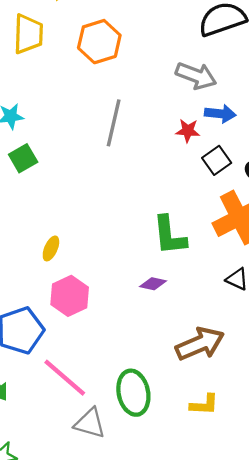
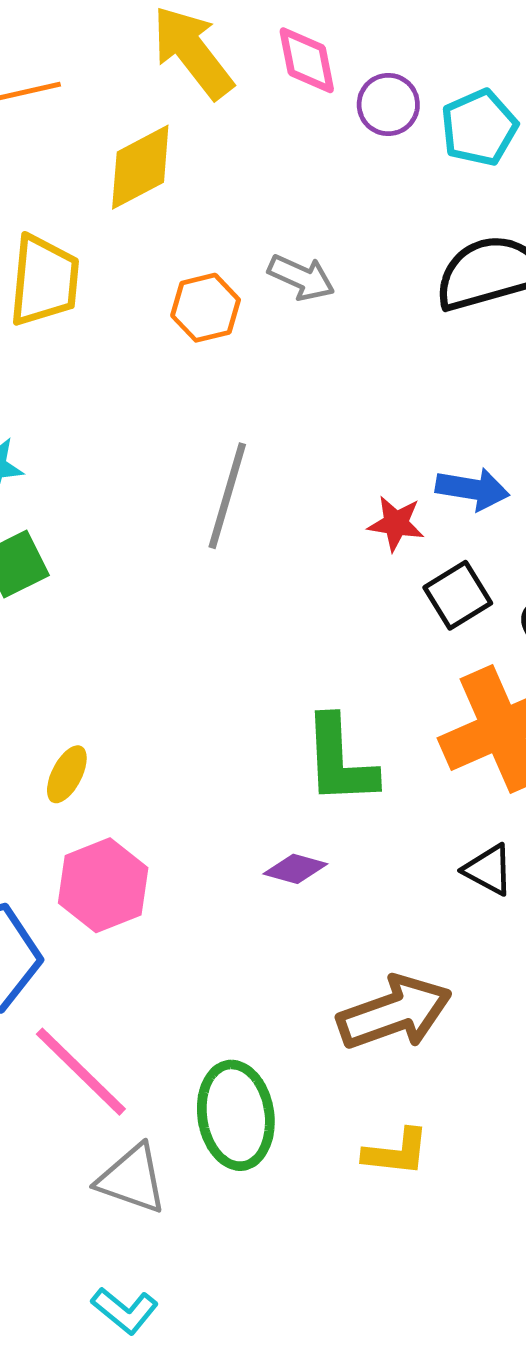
orange hexagon: (99, 42) -> (206, 308), size x0.7
gray arrow: (196, 76) -> (301, 277), moved, size x0.7

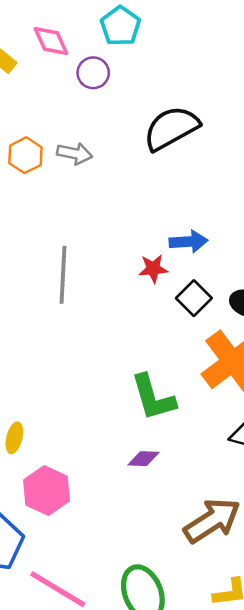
purple circle: (388, 105) -> (93, 73), moved
cyan pentagon: (479, 128) -> (120, 26), moved
orange hexagon: (206, 308) -> (25, 155), moved

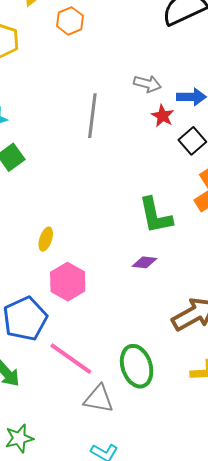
gray arrow: (75, 153) -> (147, 84), moved
red star: (153, 269) -> (163, 116), turned 30

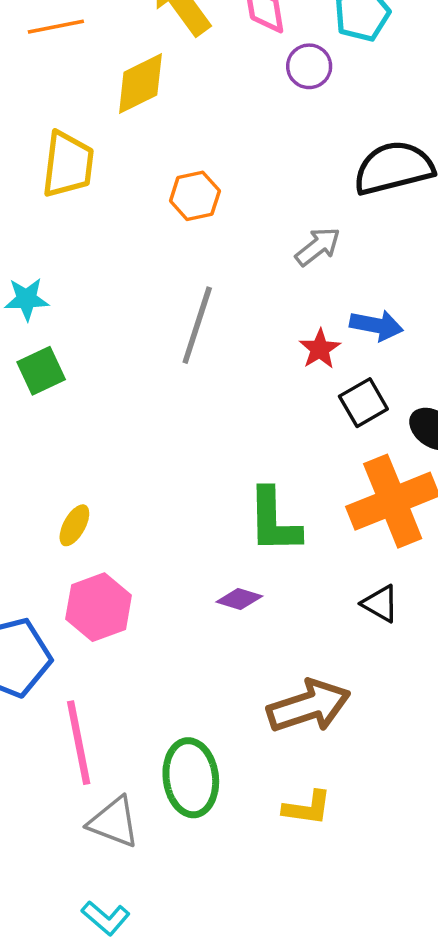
orange hexagon: (70, 21) -> (195, 196), moved
gray arrow: (147, 84) -> (318, 247), moved, turned -64
pink line: (71, 359) -> (79, 743), turned 33

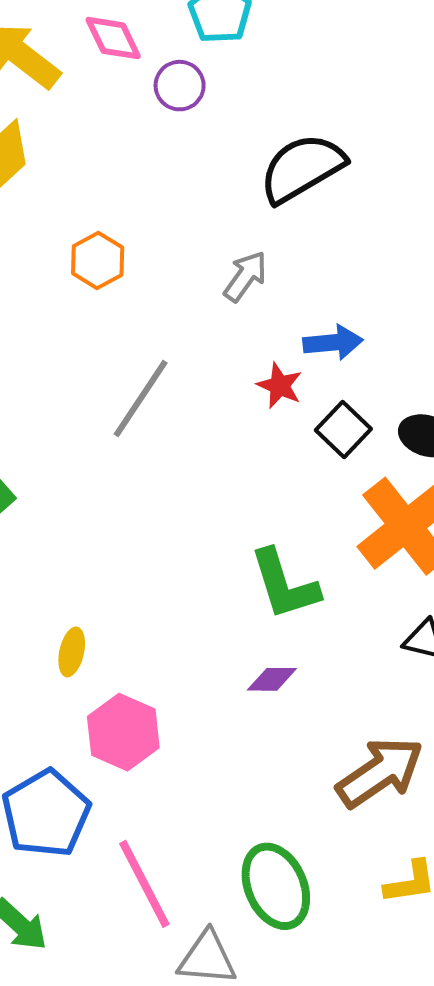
gray line: (197, 325) -> (141, 399), turned 32

